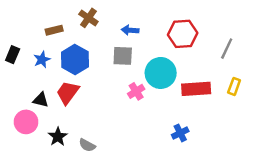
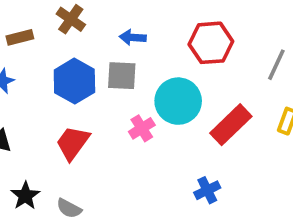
blue hexagon: (75, 60) -> (74, 81), moved
red rectangle: (196, 89) -> (231, 125), turned -40
red trapezoid: (68, 93) -> (73, 143), moved

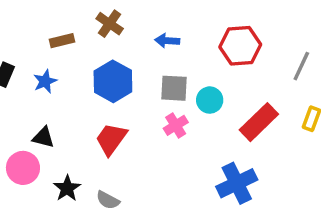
gray square: (122, 76) -> (174, 88), moved
cyan circle: (178, 101) -> (210, 100), size x0.6
blue cross: (207, 190) -> (237, 183), size x1.6

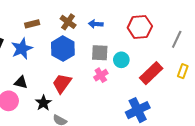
brown cross: (110, 24) -> (68, 22), moved
blue star: (45, 81) -> (22, 49), size x1.5
black star: (67, 188) -> (43, 103), moved

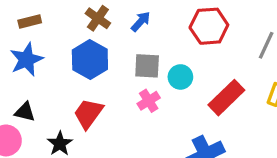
brown rectangle: (32, 24) -> (30, 21), moved
blue arrow: (96, 24) -> (141, 21), turned 128

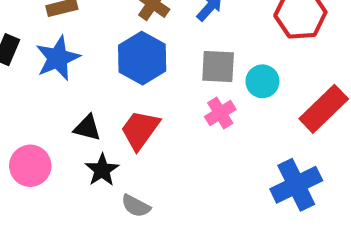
black triangle: (25, 112) -> (87, 128), moved

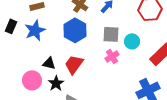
pink circle: (30, 166) -> (32, 80), moved

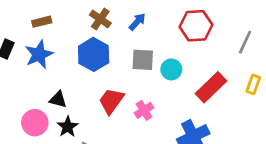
pink cross: (112, 56) -> (144, 110), moved
red trapezoid: (74, 64) -> (111, 101), moved

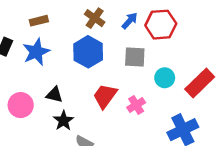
red hexagon: (196, 26) -> (161, 25), moved
cyan circle: (171, 69) -> (165, 78), moved
pink circle: (35, 123) -> (21, 105), moved

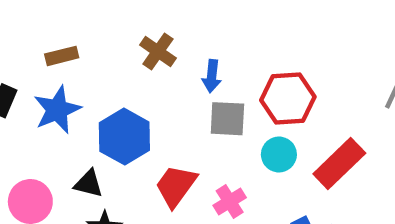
blue arrow: (130, 21) -> (212, 76), moved, turned 144
red hexagon: (161, 25) -> (288, 99), moved
blue hexagon: (88, 52) -> (124, 137), moved

